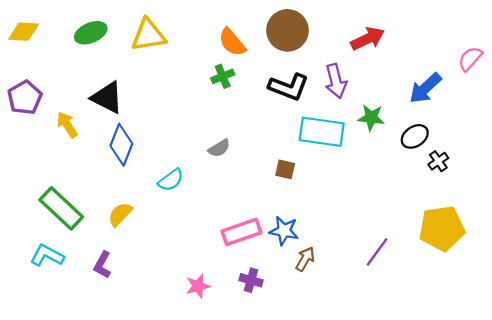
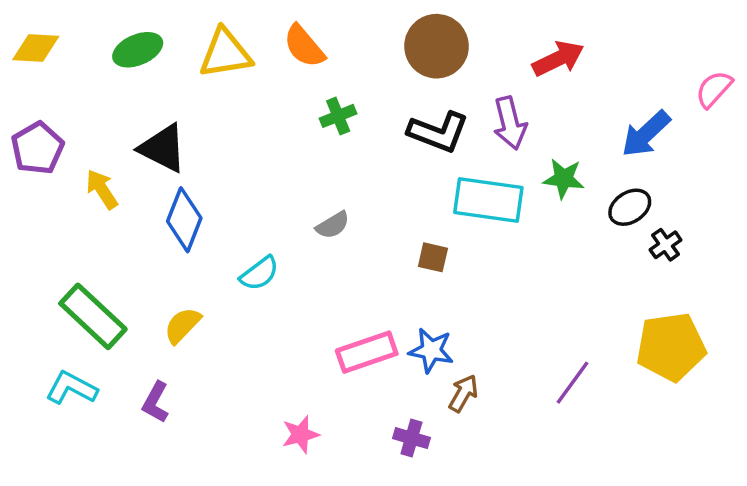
orange semicircle: (232, 42) -> (304, 46), moved
purple cross: (251, 280) -> (411, 438), moved

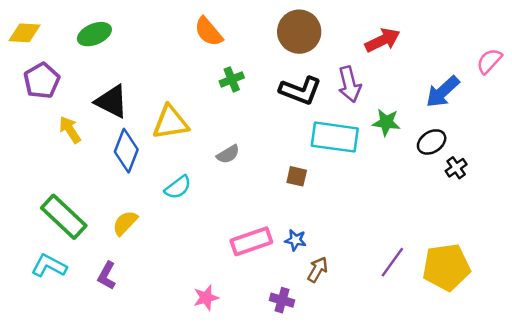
yellow triangle: (225, 53) -> (170, 122), moved
purple pentagon: (37, 148) -> (42, 81), moved
yellow pentagon: (671, 347) -> (446, 267), moved
blue star: (431, 350) -> (295, 240), size x0.7

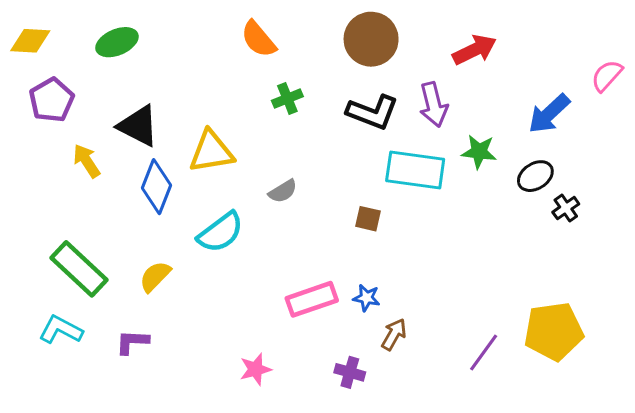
cyan semicircle: (178, 187) -> (220, 232), size x1.4
purple line: (392, 262) -> (484, 353), moved
purple L-shape: (107, 276) -> (132, 342), turned 64

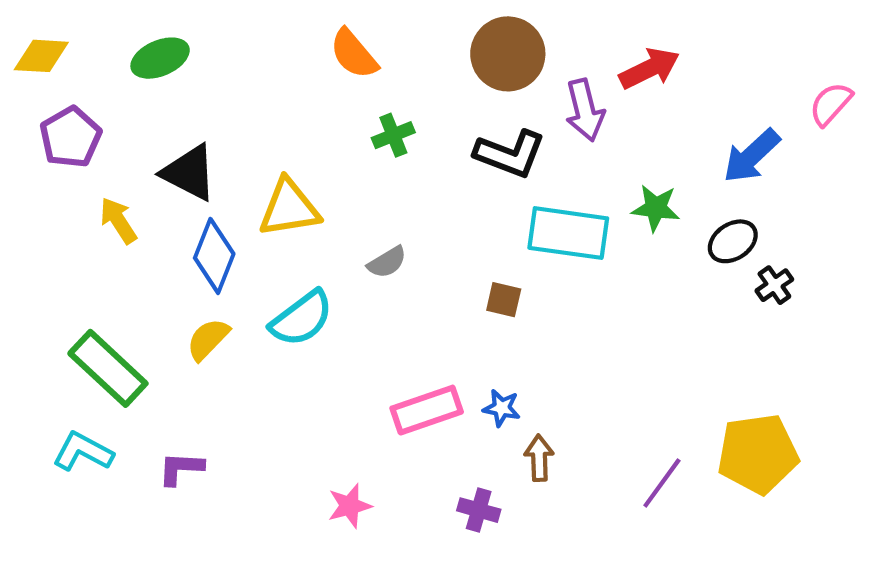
purple arrow: (433, 105) -> (585, 110), moved
yellow semicircle: (155, 276) -> (208, 339), moved
brown arrow: (394, 334) -> (539, 458), turned -32

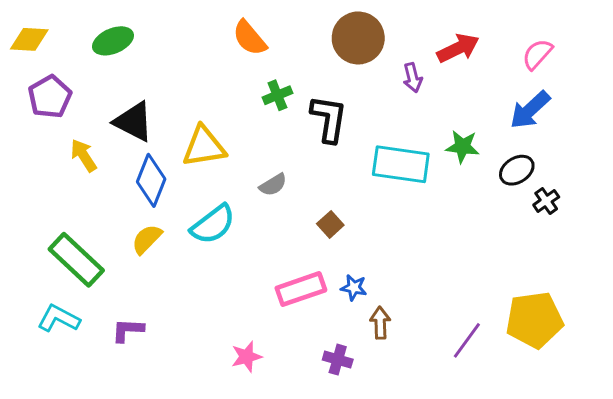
pink semicircle: (831, 104) -> (537, 54), moved
purple arrow: (585, 110) -> (413, 78), size x0.7
black L-shape: (510, 154) -> (329, 119), moved, turned -102
brown square: (504, 300) -> (330, 224), moved, turned 35

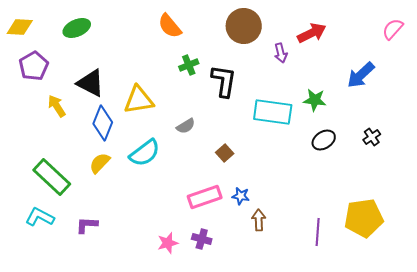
pink semicircle: (537, 54) -> (393, 29), moved
black ellipse: (517, 170) -> (324, 140), moved
purple line: (467, 340) -> (318, 232), turned -32
purple cross: (338, 360) -> (202, 239), moved

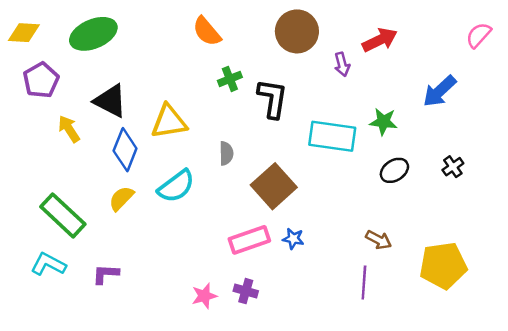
green ellipse: (77, 28) -> (93, 34), size x1.4
gray semicircle: (186, 126) -> (226, 153), turned -60
brown square: (225, 153) -> (274, 186), size x2.0
brown arrow: (259, 220) -> (379, 240), moved, turned 120
purple line: (318, 232) -> (364, 283), moved

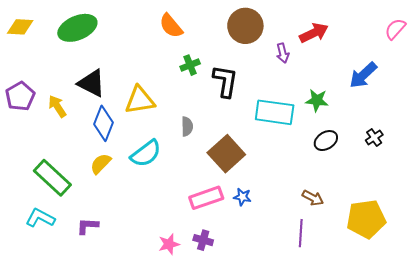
purple pentagon: (41, 80) -> (20, 96), moved

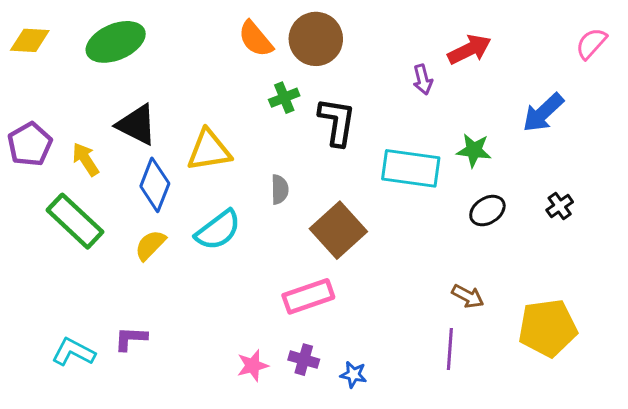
brown circle: (245, 26) -> (316, 39), moved
green rectangle: (52, 178) -> (75, 221), moved
blue star: (242, 197) -> (353, 375), moved
cyan L-shape: (40, 218) -> (73, 352), moved

